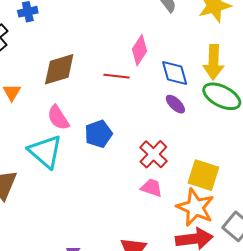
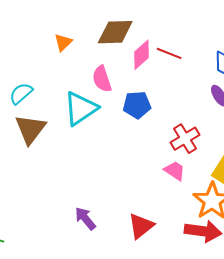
pink diamond: (139, 50) -> (142, 55), moved
cyan triangle: (45, 152) -> (81, 109), turned 30

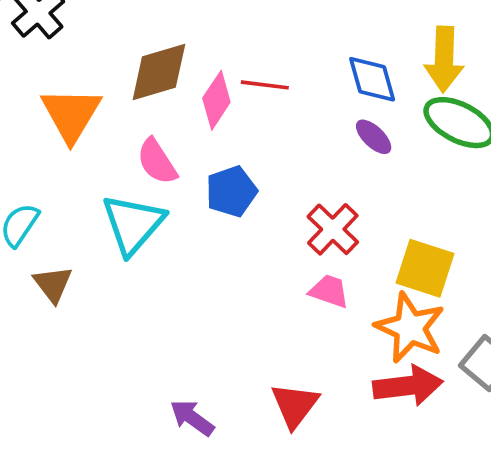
orange triangle: (63, 42) -> (71, 114), size x1.8
brown triangle: (30, 129) -> (53, 284), size x0.7

